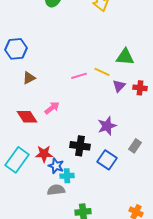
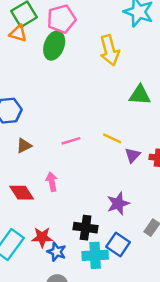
green triangle: (125, 57) -> (140, 95), moved
pink line: (79, 76) -> (71, 141), moved
pink arrow: (52, 108) -> (52, 182), turned -63
cyan cross: (67, 176) -> (95, 255), moved, size x1.5

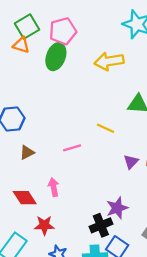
yellow arrow: (110, 50) -> (109, 61), turned 96
yellow line: (112, 138) -> (106, 128), moved
black cross: (86, 228) -> (101, 225), moved, turned -30
red star: (42, 237) -> (44, 225), moved

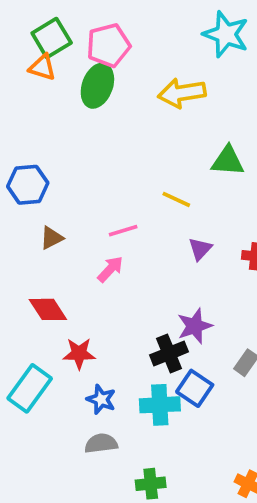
purple triangle: (131, 162) -> (200, 249), moved
pink arrow: (54, 187) -> (110, 269), moved, turned 54

